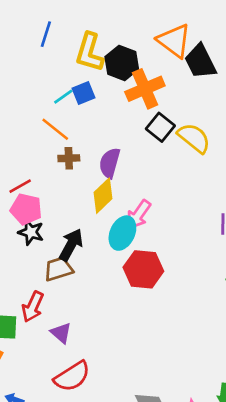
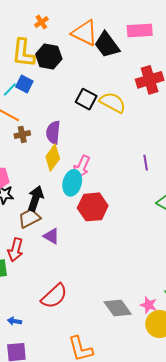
orange cross: (145, 89) -> (41, 22), moved, size x0.5
blue square: (83, 93) -> (24, 84), turned -30
purple triangle: (61, 333) -> (51, 236), moved

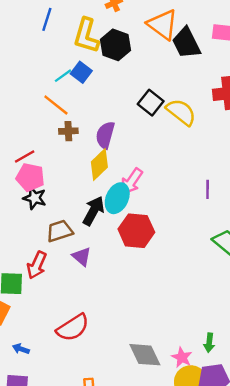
black arrow: (36, 198) -> (94, 211), moved

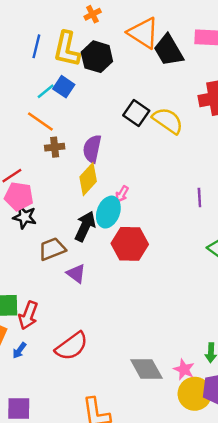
blue line: (47, 19) -> (36, 46), moved
pink arrow: (132, 181) -> (122, 194), size x0.6
red arrow: (37, 265) -> (28, 315), moved
blue arrow: (21, 349) -> (19, 350), moved, turned -70

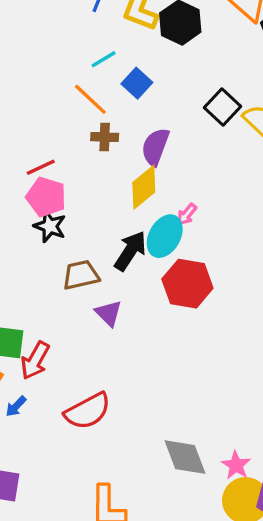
blue square: (64, 87) -> (137, 83), moved

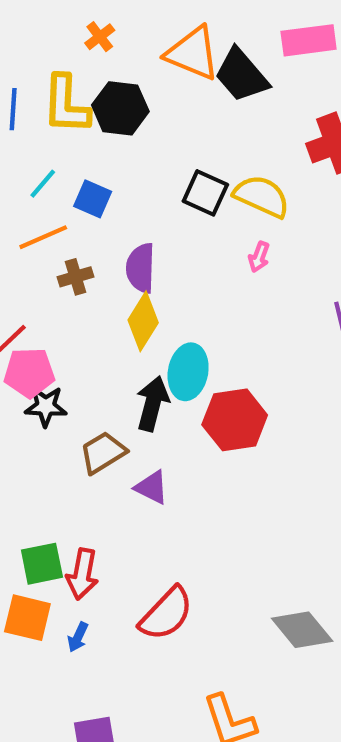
orange line: (90, 99) -> (43, 237), turned -48
pink arrow: (187, 214) -> (259, 257), moved

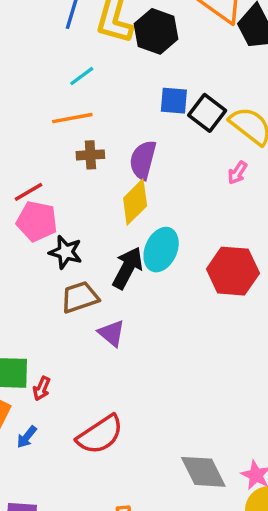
blue square: (93, 199) -> (174, 101), moved, turned -32
black star: (46, 406) -> (66, 252), moved
red hexagon: (235, 420) -> (233, 271), moved
red arrow: (82, 574) -> (42, 388), size x0.6

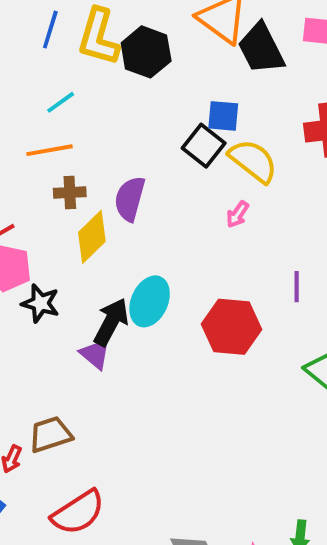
blue square: (174, 101) -> (223, 116), moved
yellow diamond: (135, 202) -> (92, 237), moved
brown trapezoid: (80, 297) -> (51, 434), moved
purple triangle: (112, 333) -> (95, 354), moved

